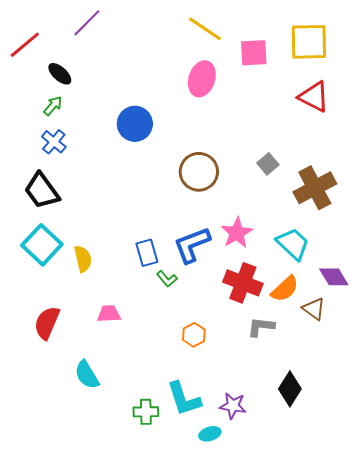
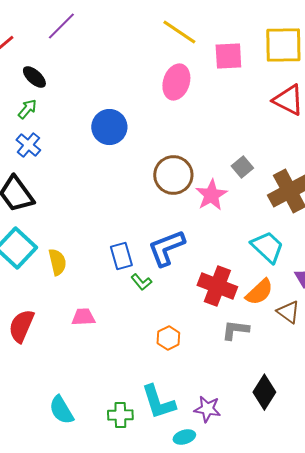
pink star: (237, 233) -> (211, 195), moved
cyan semicircle: (87, 375) -> (61, 410), moved

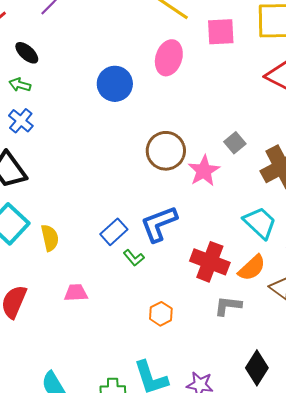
green arrow: (27, 109) -> (20, 85), turned -115
blue circle: (109, 127) -> (115, 84), moved
blue rectangle: (121, 256) -> (114, 232), turned 64

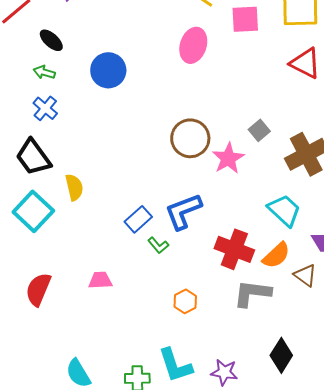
blue circle: (115, 84) -> (108, 70), moved
yellow semicircle: (50, 238) -> (74, 187), moved
gray L-shape: (228, 306) -> (252, 293), size x1.4

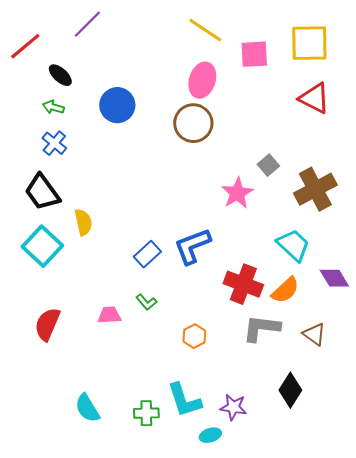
brown circle: (190, 138) -> (193, 123), moved
green L-shape: (158, 245) -> (146, 302), moved
brown triangle: (305, 275) -> (314, 334), moved

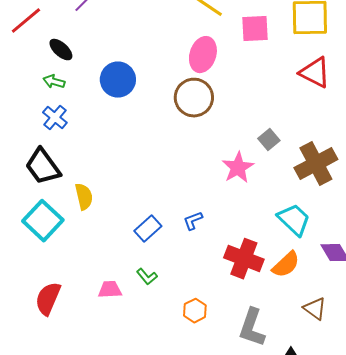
blue L-shape: (192, 246) -> (193, 221), size x0.5
gray L-shape: (261, 328) -> (252, 328), moved, turned -78

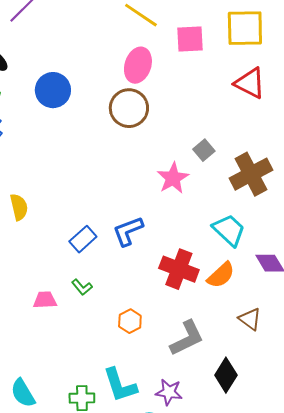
blue L-shape: (193, 221) -> (128, 231), size x1.6
gray L-shape: (252, 328) -> (187, 338), turned -135

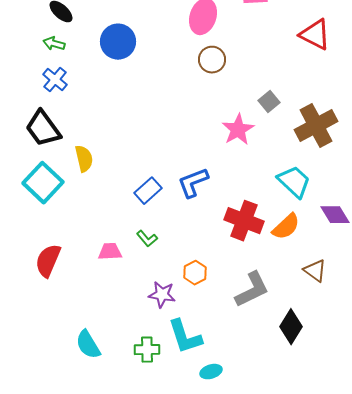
brown circle: (129, 108) -> (212, 60), moved, size x0.7
purple star: (169, 392) -> (162, 295), moved

